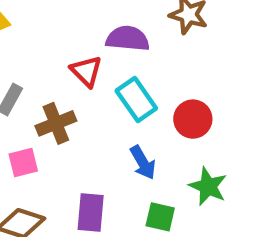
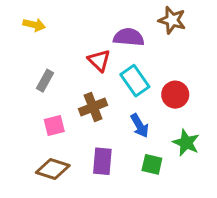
brown cross: (56, 123) -> (93, 107), moved

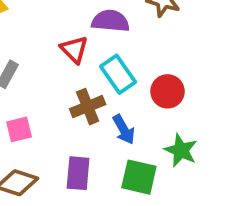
brown cross: (93, 107) -> (88, 107), moved
green square: (152, 164) -> (139, 177), size x1.4

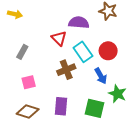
red circle: (168, 91) -> (108, 51), moved
blue arrow: (124, 129) -> (101, 76), moved

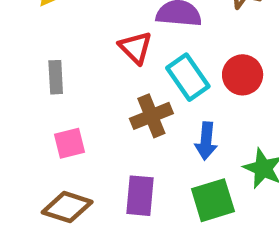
gray rectangle: (22, 52) -> (56, 77), turned -32
blue arrow: (101, 76) -> (206, 141), moved, turned 35
green square: (94, 108) -> (213, 200), turned -30

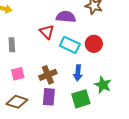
cyan rectangle: (188, 77) -> (70, 45), turned -30
brown cross: (151, 116) -> (48, 75), moved

